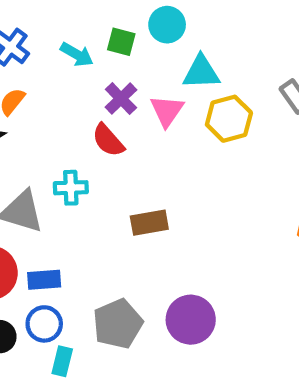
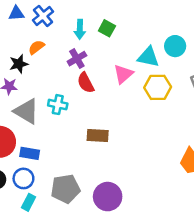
cyan circle: (167, 25) -> (175, 46), moved
cyan arrow: (77, 54) -> (80, 29), turned 48
purple cross: (121, 99) -> (77, 59), moved

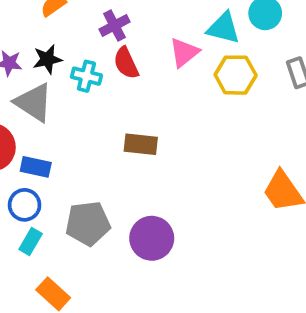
black star: (19, 64) -> (47, 59), moved
cyan cross: (58, 105) -> (86, 76), moved

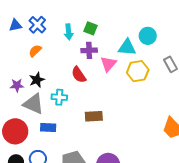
purple cross: (114, 26) -> (89, 50), moved, turned 35
cyan cross: (86, 76) -> (59, 97), moved
blue rectangle: (36, 167) -> (48, 127), moved

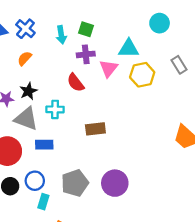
cyan circle: (148, 36) -> (160, 23), moved

